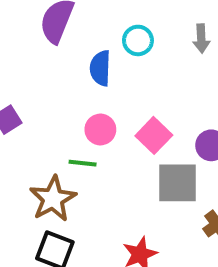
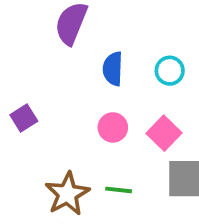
cyan circle: (138, 40) -> (170, 71), moved
green line: (83, 163) -> (119, 190), moved

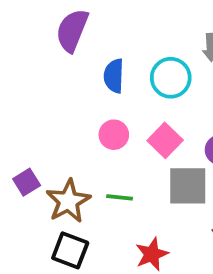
cyan circle: (170, 71) -> (171, 78), size x1.4
purple square: (24, 118) -> (27, 182), moved

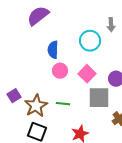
purple semicircle: (72, 30) -> (38, 16), turned 30
blue semicircle: (114, 76) -> (53, 50), moved

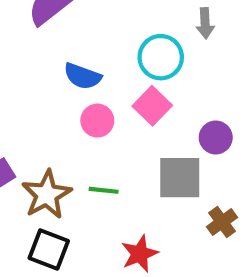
blue semicircle: (53, 50) -> (83, 76), turned -72
pink square: (87, 74) -> (152, 106), moved

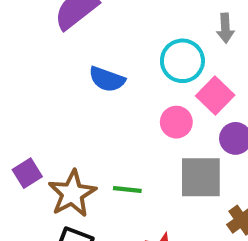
pink square: (152, 106) -> (215, 96), moved
pink circle: (97, 121) -> (176, 122), moved

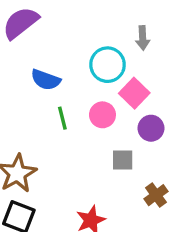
gray square: (201, 177) -> (123, 160), size x0.6
green line: (127, 189) -> (62, 118), moved, turned 70

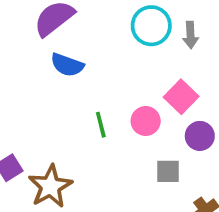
cyan circle: (108, 65) -> (151, 26), moved
blue semicircle: (46, 80) -> (67, 65), moved

